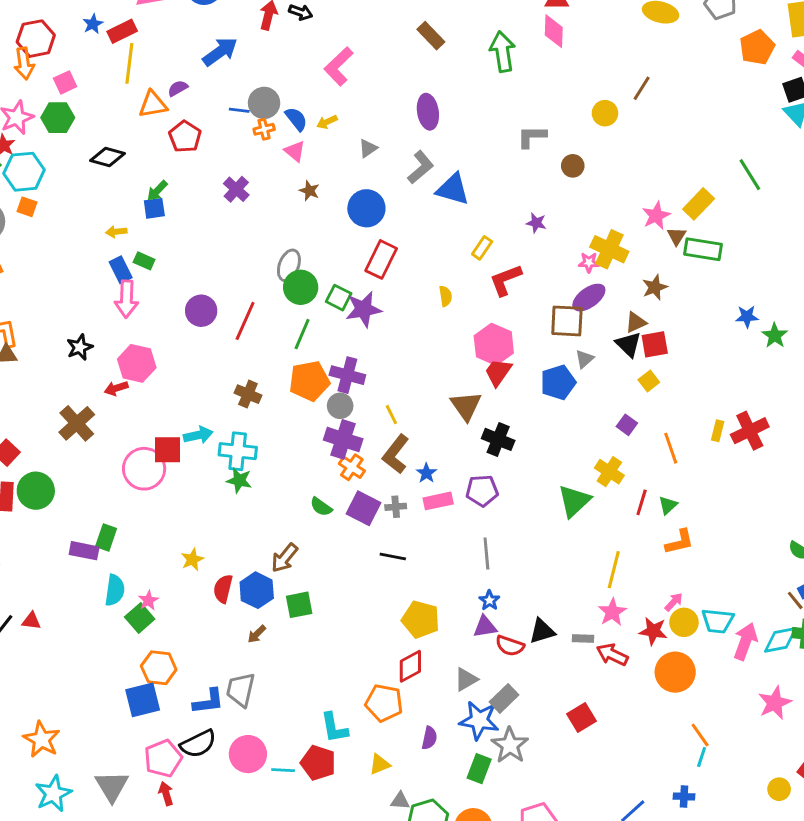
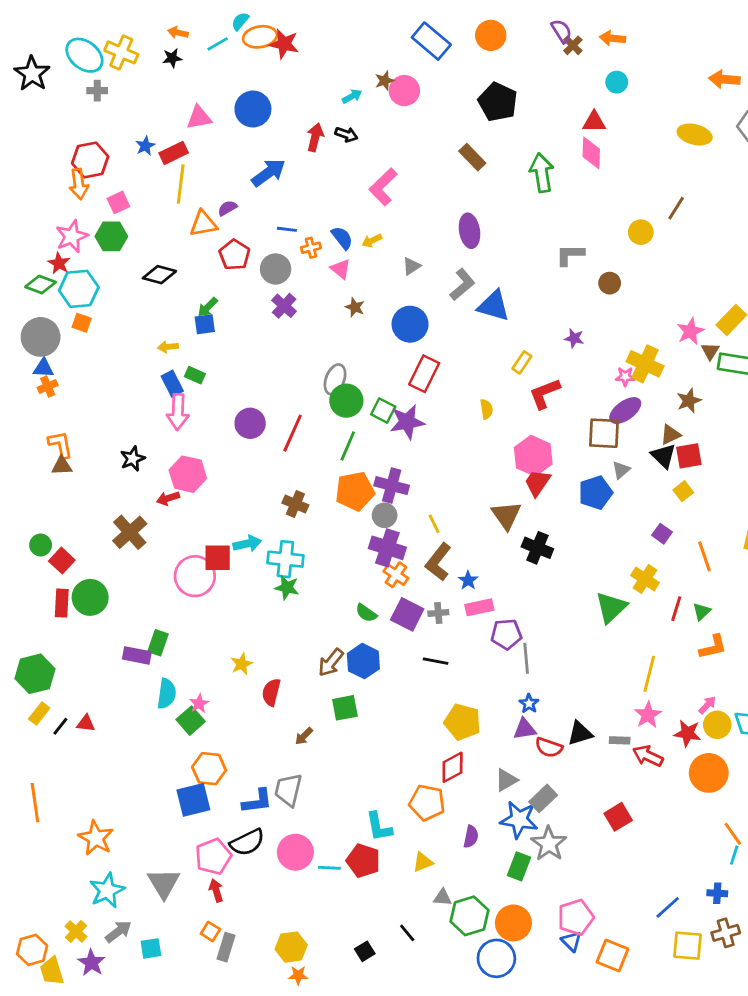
gray circle: (264, 103) -> (276, 269), moved
purple pentagon: (482, 491) -> (506, 634), moved
blue hexagon: (257, 590) -> (363, 661), moved

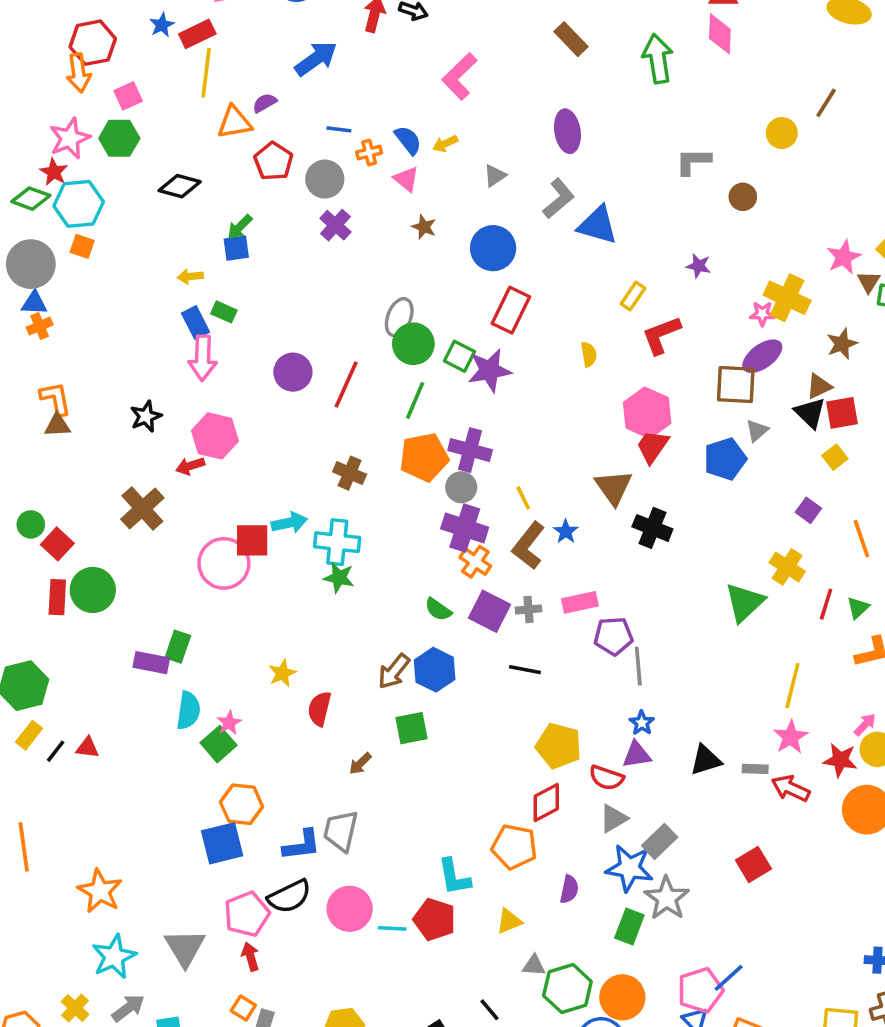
blue star: (468, 580) -> (566, 532), moved
red semicircle: (549, 747) -> (606, 778), moved
blue line: (668, 907) -> (729, 978), moved

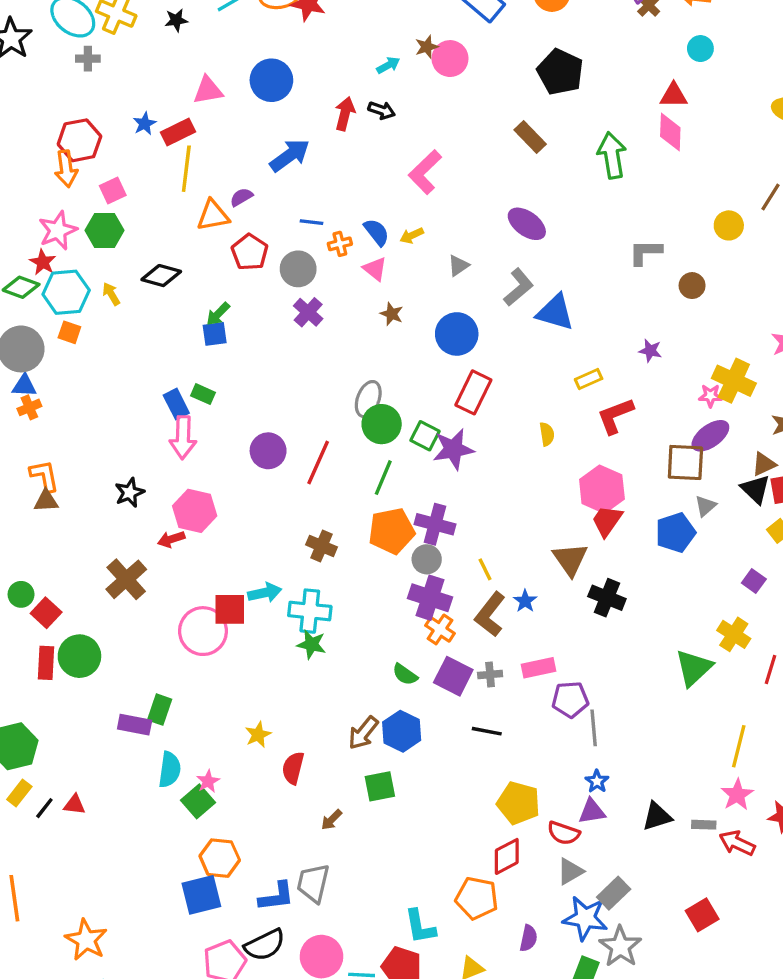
purple ellipse: (567, 131) -> (527, 224), turned -45
yellow arrow: (190, 276) -> (111, 294), moved, turned 65
yellow rectangle: (633, 296) -> (589, 379), turned 32

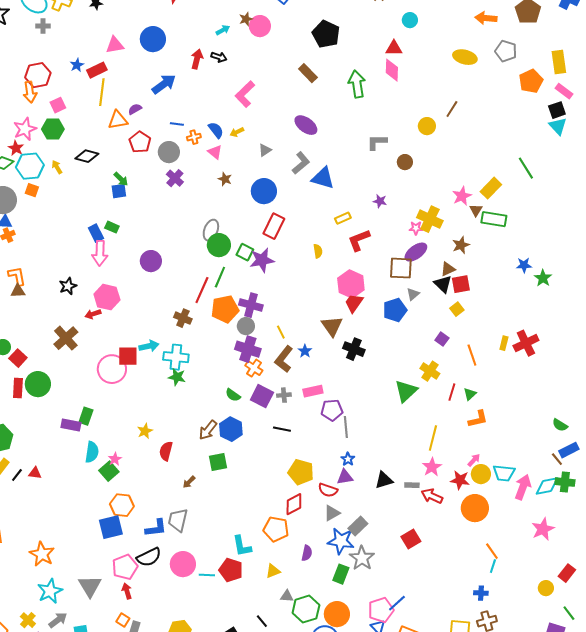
green arrow: (218, 314) -> (121, 179), turned -91
red line: (318, 462) -> (202, 290), moved

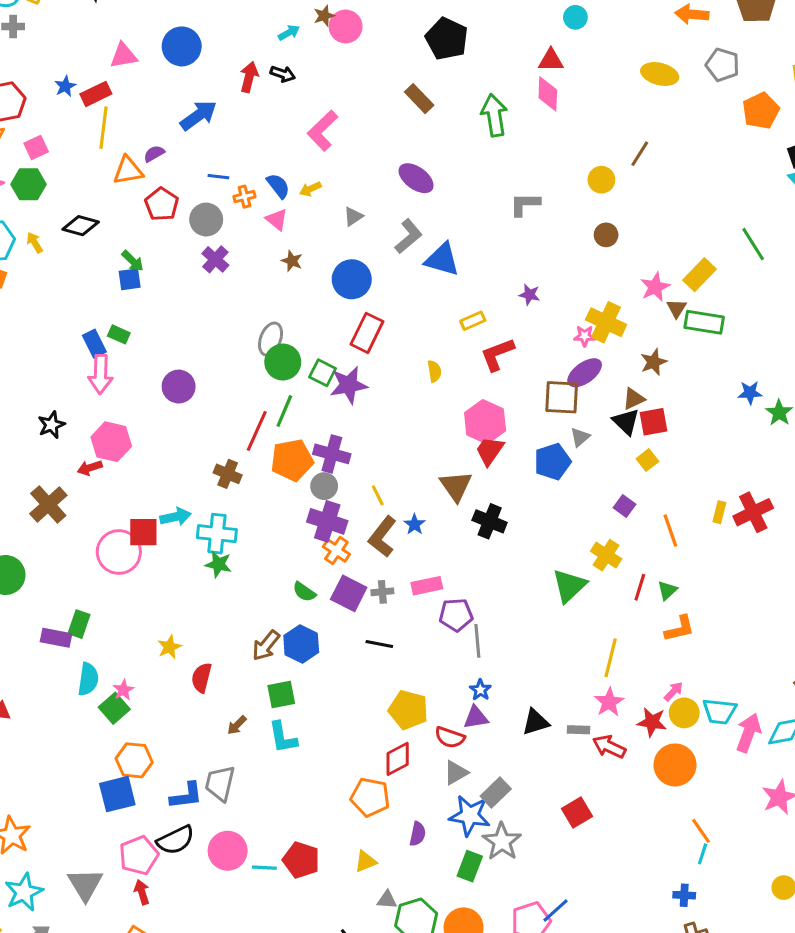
brown circle: (405, 162) -> (606, 235), moved
cyan L-shape: (242, 546) -> (283, 737), moved

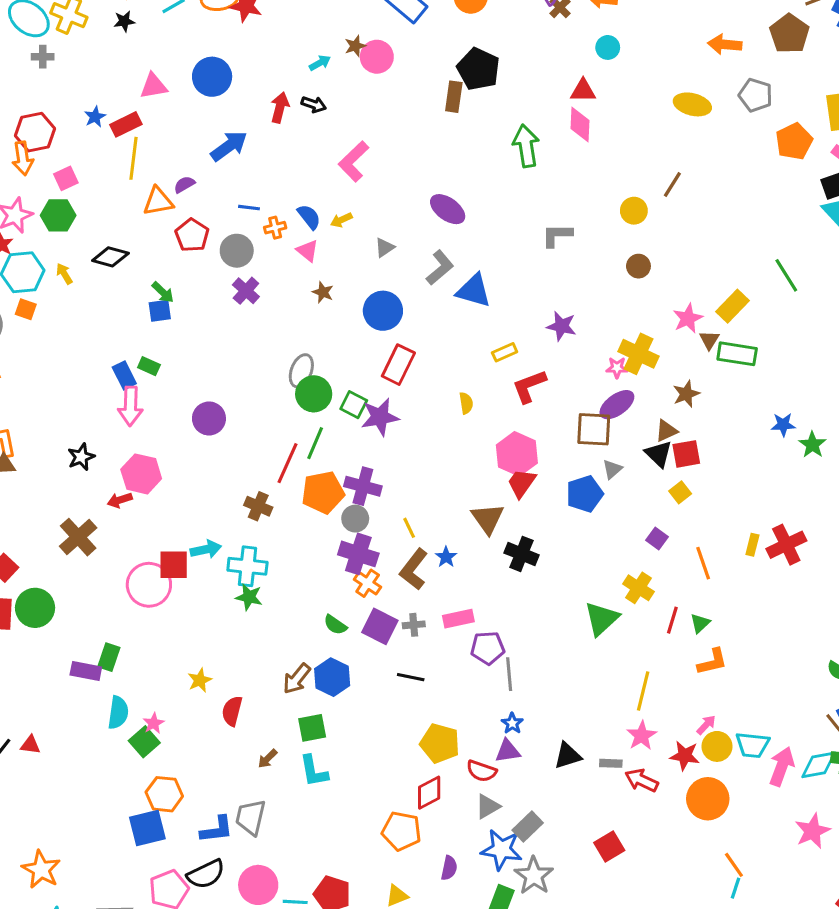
brown rectangle: (419, 99) -> (454, 97), moved, turned 52
purple star: (529, 295) -> (562, 326), size x1.4

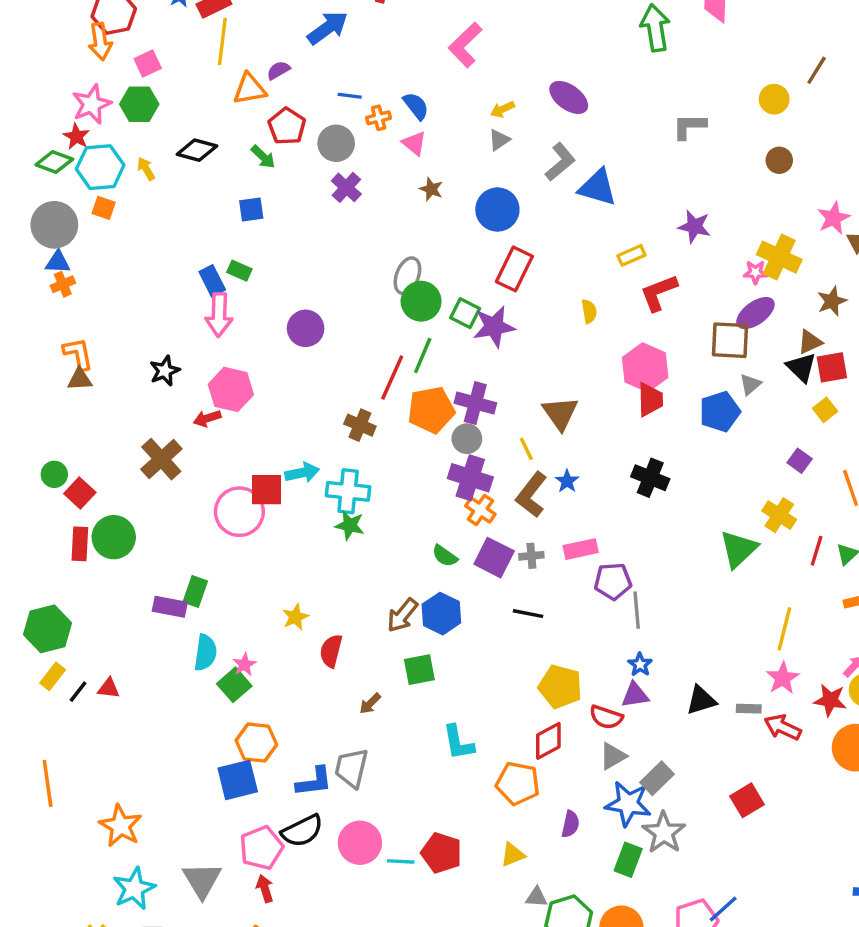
yellow arrow: (341, 220) -> (503, 109), moved
green arrow: (163, 292) -> (263, 157), moved
red trapezoid: (521, 483) -> (650, 400), turned 144
brown triangle: (488, 519) -> (560, 413), moved
cyan L-shape: (314, 771) -> (458, 743), moved

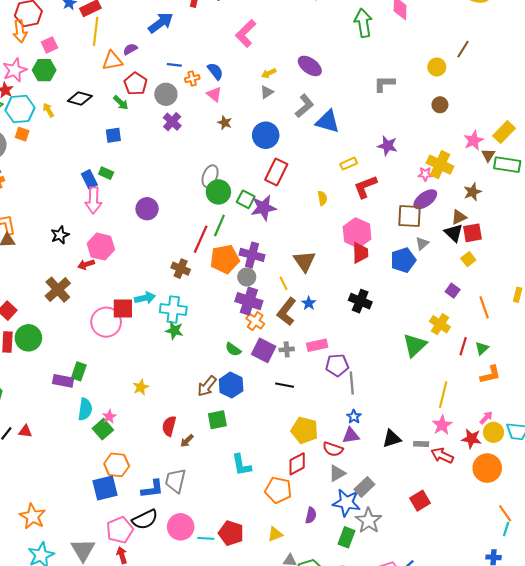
red semicircle: (331, 651) -> (169, 426), moved

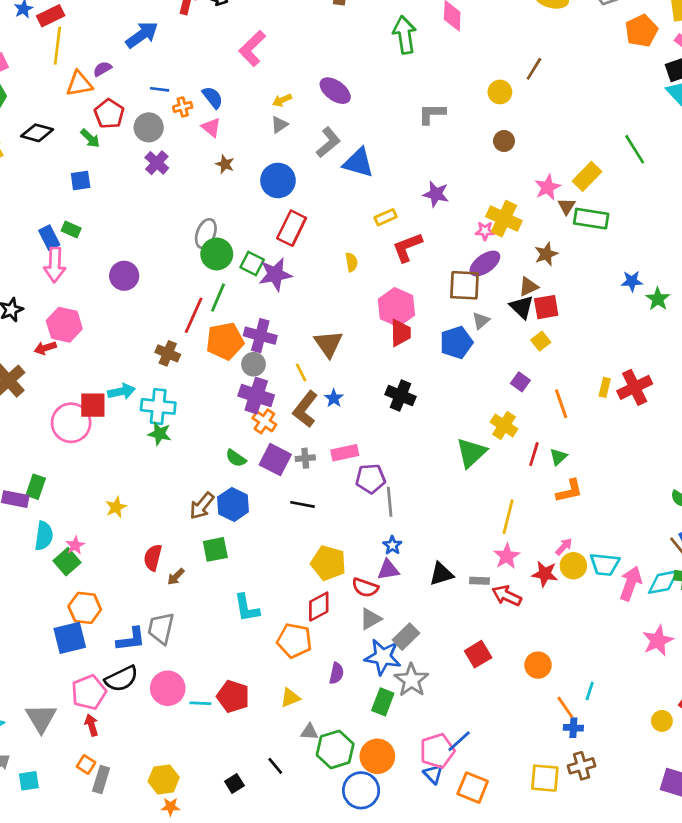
orange circle: (487, 468) -> (538, 665), moved, size x0.7
orange line: (505, 513) -> (565, 707), moved

